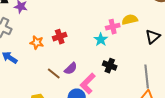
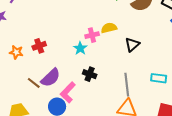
purple semicircle: (71, 69) -> (51, 78), size x1.5

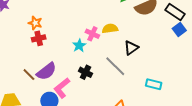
pink cross: (92, 35) -> (92, 34), turned 32
orange star: (16, 52) -> (35, 23), moved
gray line: (127, 85) -> (115, 66), moved, turned -45

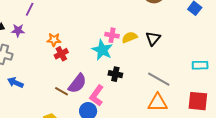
yellow semicircle: (110, 29) -> (130, 37), moved
cyan star: (79, 45) -> (102, 50), size x1.5
gray line: (115, 66) -> (159, 79), moved
cyan rectangle: (154, 84) -> (200, 65), moved

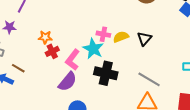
black cross: (115, 74) -> (106, 73), size x1.6
brown line: (61, 91) -> (18, 68), moved
pink L-shape: (97, 95) -> (73, 60), moved

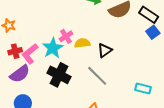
pink cross: (103, 34) -> (66, 36), turned 32
red cross: (52, 51) -> (15, 51), moved
gray line: (149, 79) -> (97, 76), moved

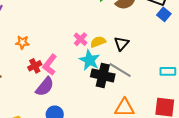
cyan star: (53, 48) -> (89, 60), moved
black cross: (59, 75) -> (103, 75), moved

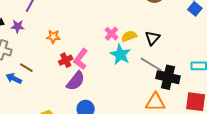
black cross: (103, 75) -> (168, 77), moved

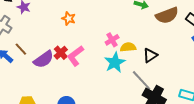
orange star: (53, 37) -> (69, 19), moved
red cross: (66, 60) -> (61, 53), turned -32
purple semicircle: (76, 81) -> (44, 59), moved

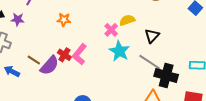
yellow semicircle: (128, 47) -> (127, 20), moved
brown line: (21, 49) -> (34, 60), moved

